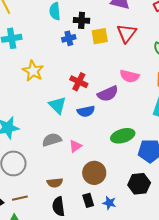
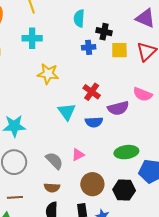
yellow star: (33, 71) -> (48, 74), turned -30
gray semicircle: (52, 140) -> (54, 161), moved, turned 54
black hexagon: (139, 184) -> (124, 190), moved

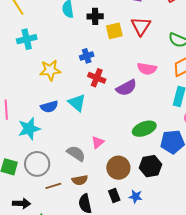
blue cross: (89, 47) -> (87, 56), moved
blue semicircle: (94, 122) -> (49, 107), moved
brown line: (15, 197) -> (53, 186), moved

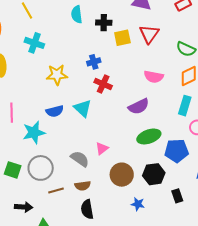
cyan cross: (27, 39) -> (34, 43), turned 30
purple semicircle: (126, 88) -> (139, 106), moved
black rectangle: (114, 195) -> (177, 196), moved

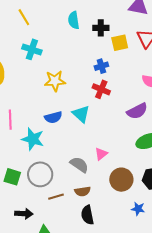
blue cross: (94, 62) -> (101, 66), moved
cyan star: (34, 133) -> (33, 139), turned 30

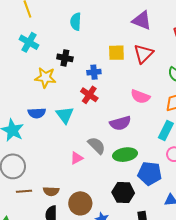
black cross: (101, 28) -> (65, 58), moved
gray semicircle: (79, 165) -> (97, 145), moved
brown circle: (121, 180) -> (80, 203), moved

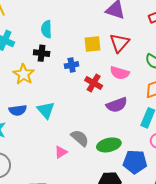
cyan semicircle: (76, 22) -> (46, 29), moved
yellow star: (45, 78) -> (24, 74), turned 30
red cross: (89, 95) -> (94, 83), moved
pink semicircle: (140, 97) -> (120, 73), moved
purple semicircle: (120, 123) -> (117, 105), moved

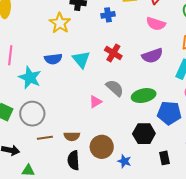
red cross: (94, 83) -> (113, 53), moved

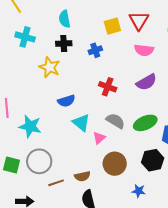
blue semicircle: (53, 59) -> (66, 101), moved
cyan triangle: (81, 59) -> (81, 123), moved
brown circle: (102, 147) -> (115, 164), moved

